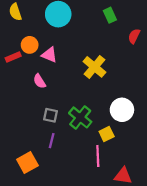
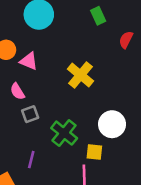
gray square: (50, 115) -> (30, 114), moved, turned -32
yellow square: (107, 134) -> (94, 152), turned 32

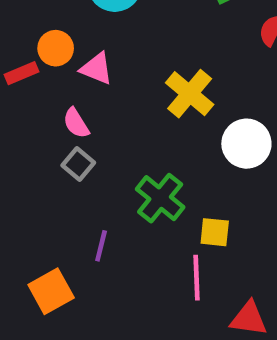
gray square: (30, 114) -> (78, 164), moved, turned -30
white circle: (112, 124) -> (246, 144), moved

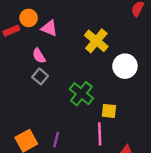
purple line: (101, 246) -> (56, 140), moved

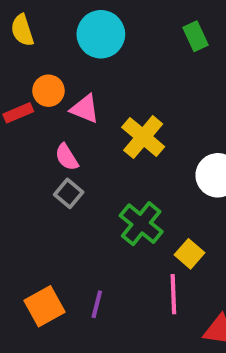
yellow cross: (96, 41) -> (143, 137), moved
yellow square: (109, 111) -> (190, 254), turned 35

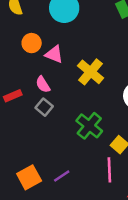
red rectangle: (18, 113) -> (13, 96), moved
purple line: (97, 304) -> (62, 176), turned 42

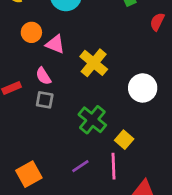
gray square: (44, 107) -> (45, 100), turned -30
purple line: (62, 176) -> (80, 166), moved

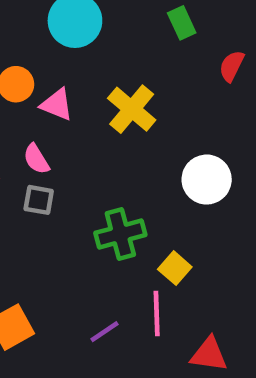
yellow cross: (94, 63) -> (132, 109), moved
green cross: (92, 120) -> (120, 234), turned 36
purple line: (80, 166) -> (104, 332), moved

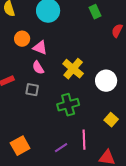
yellow cross: (132, 109) -> (73, 69), moved
pink semicircle: (36, 159) -> (38, 68), moved
yellow square: (175, 268) -> (111, 120), moved

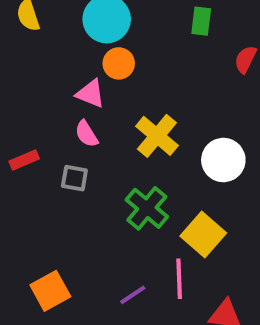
green rectangle: (95, 12) -> (201, 21), turned 32
orange circle: (22, 39) -> (119, 63), moved
green cross: (68, 105) -> (147, 208), turned -35
yellow square: (111, 120) -> (203, 234), moved, size x1.5

